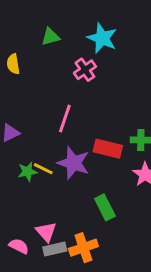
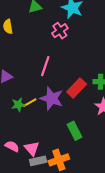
red rectangle: (108, 149) -> (77, 88), turned -60
yellow line: (43, 169) -> (30, 103), turned -56
pink semicircle: (19, 246) -> (12, 146), moved

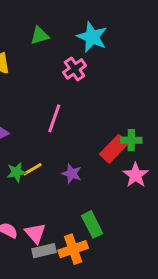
red rectangle: (77, 88) -> (114, 149), moved
purple star: (52, 98) -> (72, 174), moved, size x0.6
green rectangle: (74, 131) -> (92, 224), moved

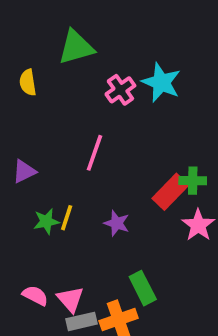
green triangle: (40, 35) -> (76, 47), size x1.5
cyan star: (92, 37) -> (161, 82), moved
yellow line: (32, 169) -> (67, 218), turned -42

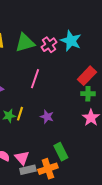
green triangle: (76, 47) -> (25, 43), moved
red rectangle: (170, 192) -> (87, 76), moved

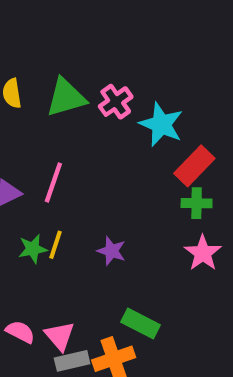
cyan star: (71, 41) -> (161, 124), moved
pink line: (35, 79) -> (53, 182), moved
green rectangle: (61, 152) -> (141, 324), turned -36

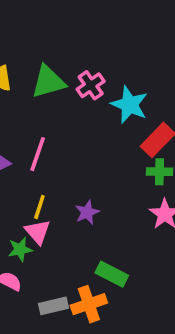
green star: (33, 249) -> (20, 249), moved
purple star: (112, 251) -> (87, 212), turned 30
pink triangle: (60, 336) -> (38, 232), moved

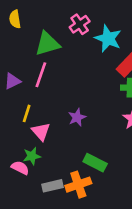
green triangle: (48, 82) -> (47, 44), moved
yellow line: (39, 207) -> (27, 113), moved
green star: (20, 249) -> (32, 156), moved

